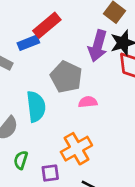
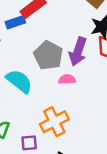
purple arrow: (98, 46) -> (78, 52), moved
cyan semicircle: (36, 107) -> (19, 81), turned -48

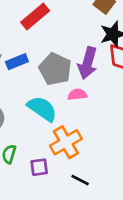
blue rectangle: (15, 22) -> (17, 62), moved
cyan semicircle: (19, 81) -> (42, 109), moved

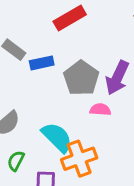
cyan semicircle: (42, 109) -> (57, 137), moved

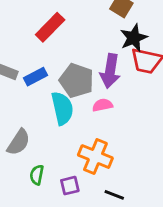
cyan semicircle: (57, 137) -> (62, 108), moved, turned 48
orange cross: (79, 159) -> (95, 157), turned -32

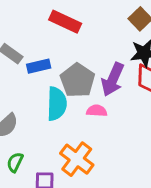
red rectangle: (50, 27) -> (65, 22), turned 56

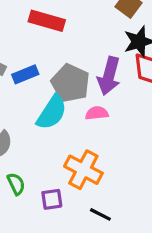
cyan semicircle: (57, 104) -> (52, 112), turned 40
green semicircle: (15, 162) -> (16, 184), turned 138

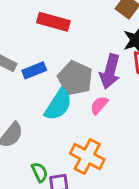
pink semicircle: (97, 113) -> (99, 105), turned -42
green semicircle: (16, 184) -> (40, 172), moved

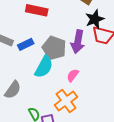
pink semicircle: (99, 105) -> (73, 75), moved
orange cross: (87, 157) -> (66, 101), turned 30

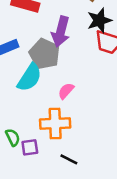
purple arrow: (78, 42) -> (61, 32), moved
orange cross: (66, 101) -> (55, 123), turned 30

